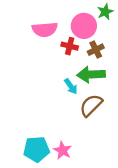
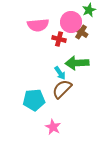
brown cross: (96, 50) -> (81, 32), moved, turned -32
brown semicircle: (91, 105) -> (62, 89), moved
cyan pentagon: (36, 149) -> (34, 100), moved

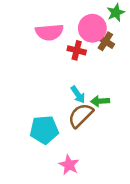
green arrow: (77, 63) -> (100, 101), moved, size x0.6

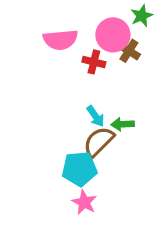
cyan pentagon: (44, 130) -> (80, 169), moved

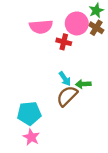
brown cross: (129, 51) -> (96, 28), moved
cyan pentagon: (80, 169) -> (29, 113), moved
pink star: (84, 202) -> (31, 137), moved

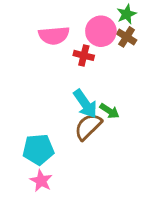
cyan arrow: (65, 79) -> (85, 104), size x1.5
green arrow: (83, 84) -> (109, 111), turned -144

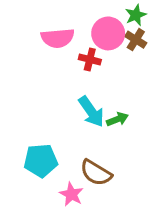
green arrow: (109, 111) -> (117, 119), turned -54
brown semicircle: (88, 127) -> (96, 173), moved, turned -104
pink star: (41, 181) -> (71, 194), moved

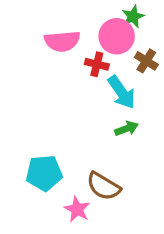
green star: (136, 15) -> (133, 16), moved
brown cross: (136, 40) -> (146, 61), moved
cyan arrow: (91, 112) -> (122, 92), moved

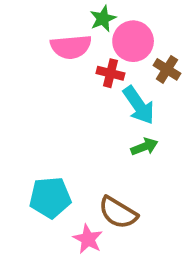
green star: (133, 16) -> (103, 19), moved

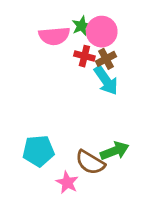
green star: (103, 19) -> (82, 26), moved
brown cross: (167, 69) -> (106, 59), moved, turned 30
green arrow: (144, 147) -> (115, 151), moved, size x1.4

